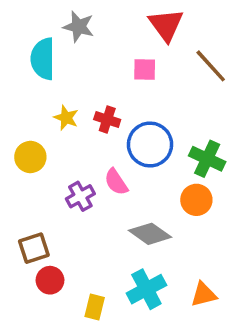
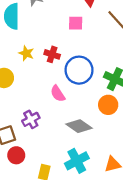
purple cross: (80, 196) -> (31, 119), moved

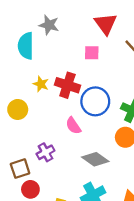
red cross: (52, 54) -> (67, 85), size x1.5

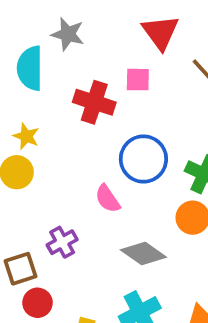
yellow star: (41, 84) -> (26, 136), moved
red cross: (67, 85) -> (94, 102), moved

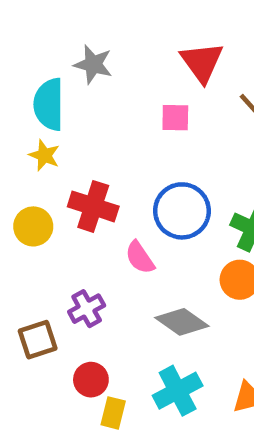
red cross: (94, 102) -> (93, 206), moved
yellow star: (26, 136) -> (44, 155), moved
red circle: (38, 303) -> (91, 380), moved

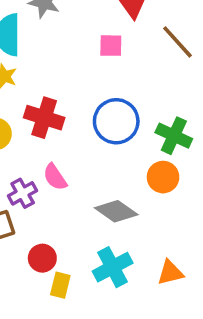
pink semicircle: (140, 258) -> (55, 177), moved
purple cross: (87, 309) -> (23, 193), moved

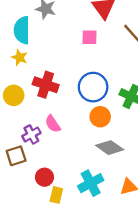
orange circle: (163, 177) -> (100, 117), moved
gray diamond: (116, 211) -> (110, 148), moved

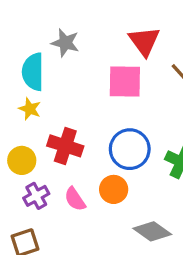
pink square: (90, 37) -> (125, 81), size x1.6
orange circle: (100, 117) -> (114, 189), moved
purple cross: (31, 134) -> (36, 196), moved

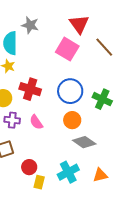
pink square: (125, 81) -> (67, 49), turned 30
orange circle: (114, 189) -> (72, 120), moved
purple cross: (36, 196) -> (12, 120), turned 35

